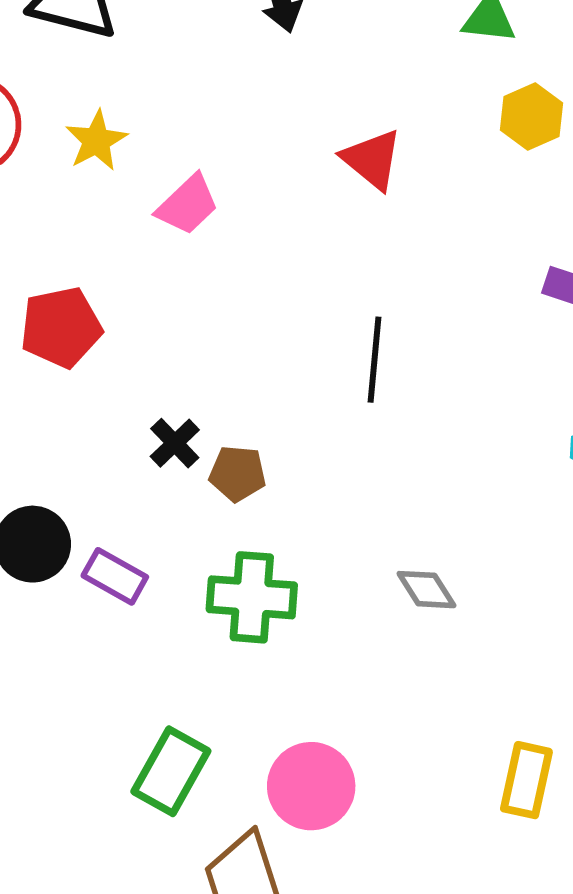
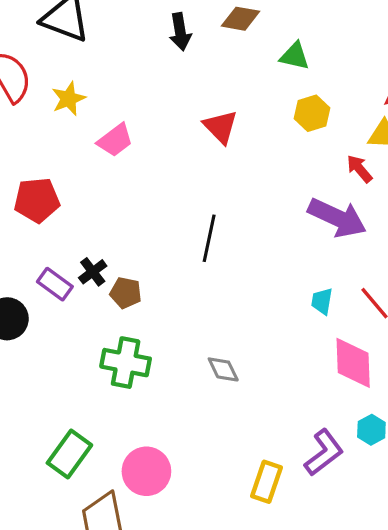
purple rectangle: (115, 576) -> (55, 284), moved

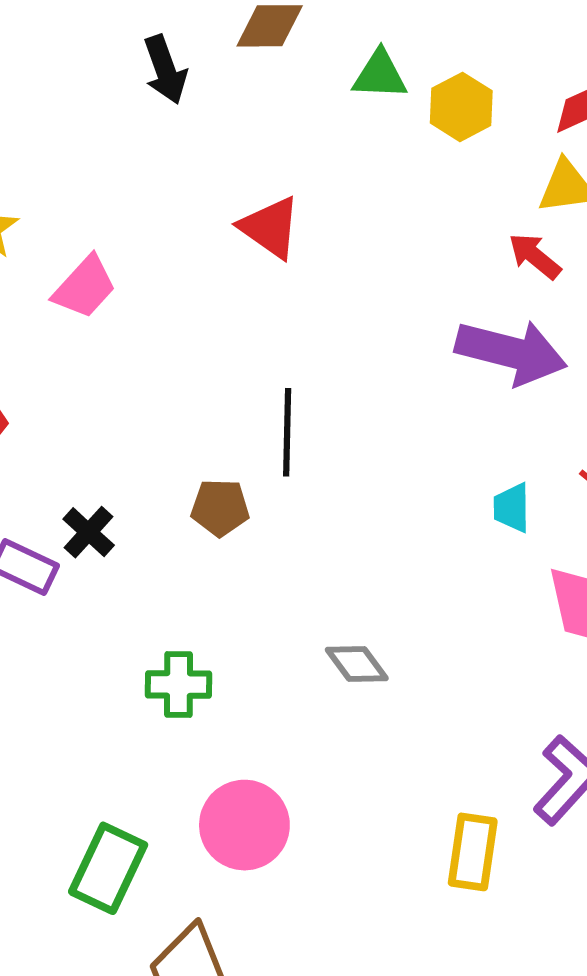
yellow hexagon: (312, 113) -> (461, 107), moved
brown pentagon: (126, 293) -> (220, 508), moved
green cross: (126, 363) -> (178, 685), size x0.7
pink circle: (146, 471) -> (244, 825), moved

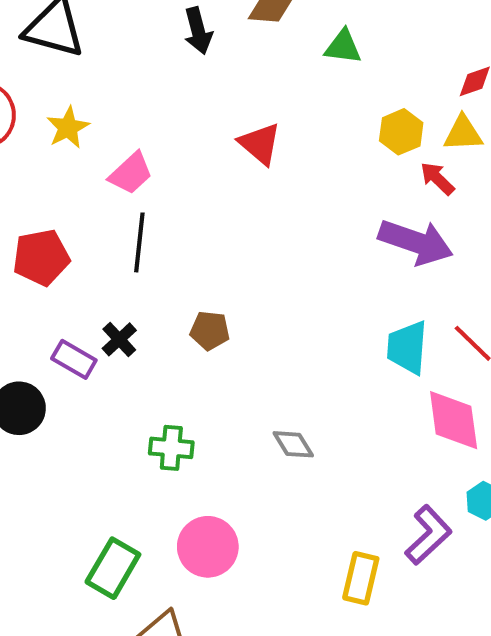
yellow hexagon: (461, 107) -> (401, 132), moved
black line: (287, 432) -> (139, 242), moved
cyan trapezoid: (512, 508) -> (407, 347), size x1.6

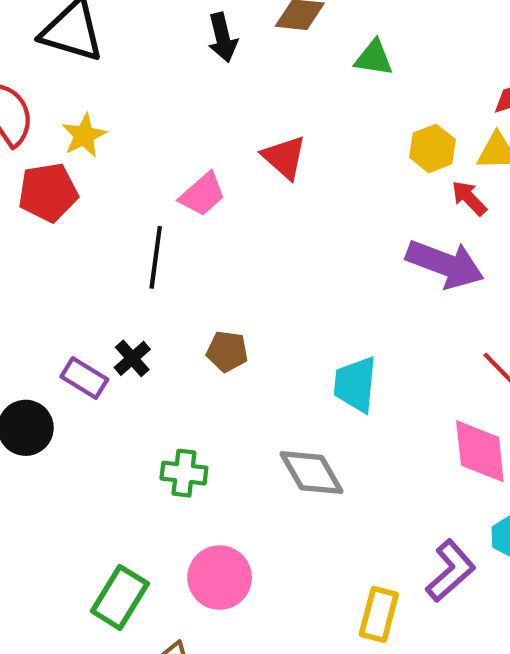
pink trapezoid: (131, 173) -> (202, 194), moved
red pentagon: (41, 257) -> (48, 192), moved
cyan trapezoid: (407, 347) -> (355, 384), moved
gray diamond: (293, 444) -> (312, 473), size x1.5

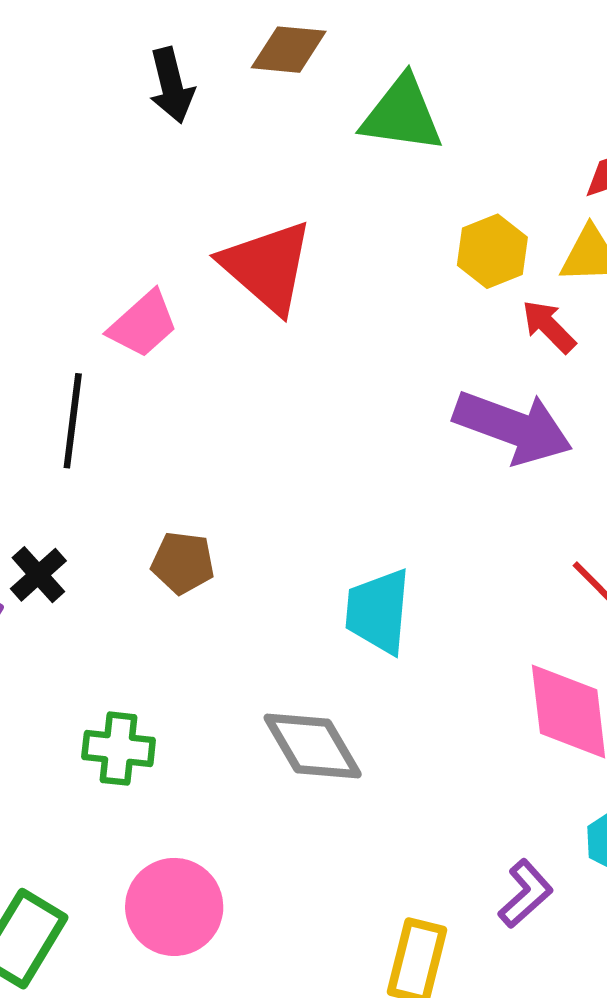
green triangle: (374, 58) -> (402, 114), size x1.4
red triangle: (284, 157) -> (267, 267), size x1.4
purple L-shape: (451, 571) -> (525, 894), size x0.7

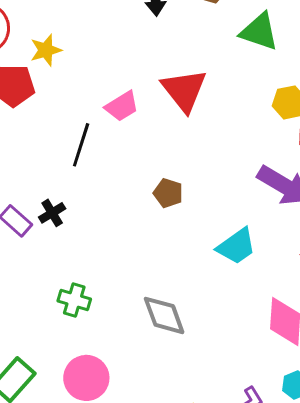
brown pentagon: (183, 563) -> (168, 193), moved
cyan trapezoid: (378, 611) -> (236, 246), moved, turned -141

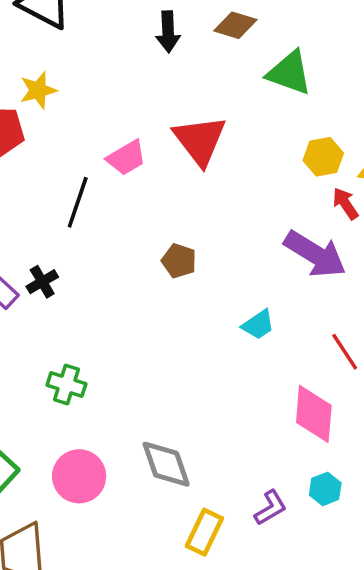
cyan trapezoid: (236, 246) -> (258, 325), size x0.7
gray diamond: (164, 315) -> (166, 464), moved

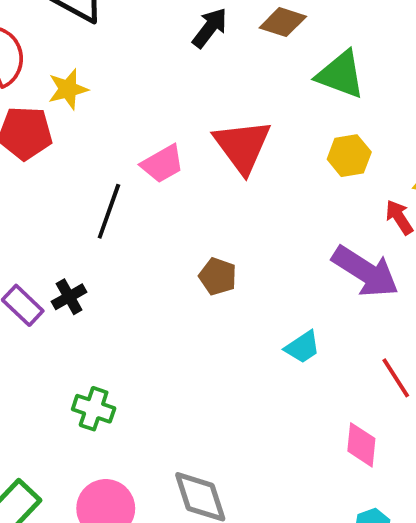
black arrow: (168, 32) -> (210, 28), turned -141
yellow hexagon: (323, 157) -> (349, 156), moved
pink diamond: (314, 414) -> (361, 445), size x0.7

